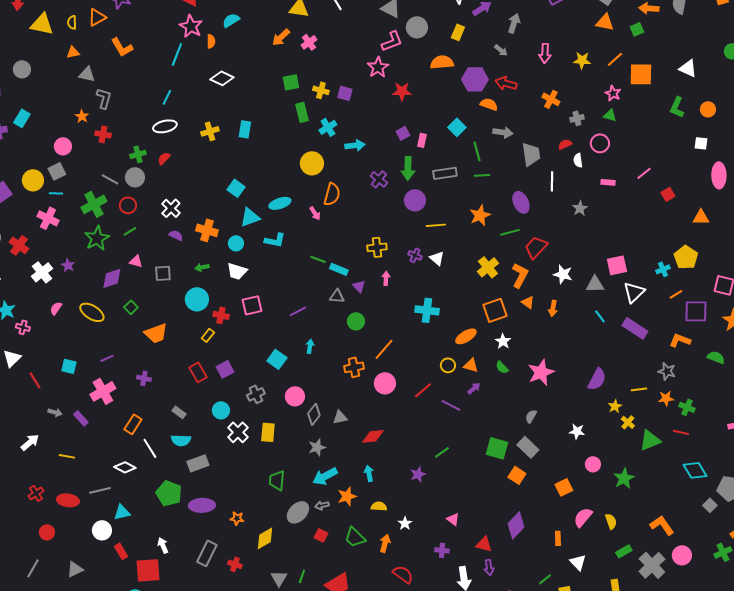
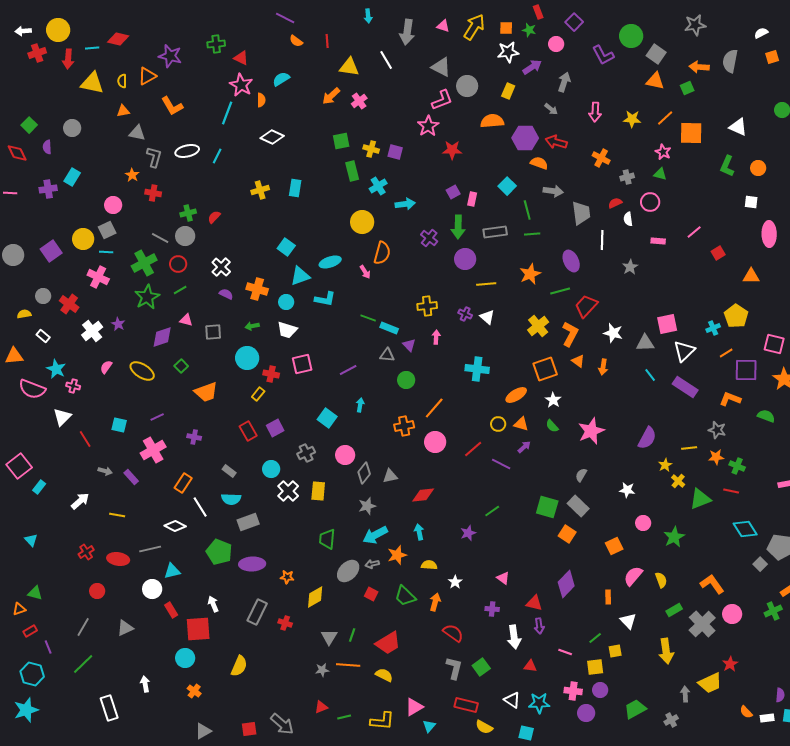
white ellipse: (165, 126) -> (187, 151), moved

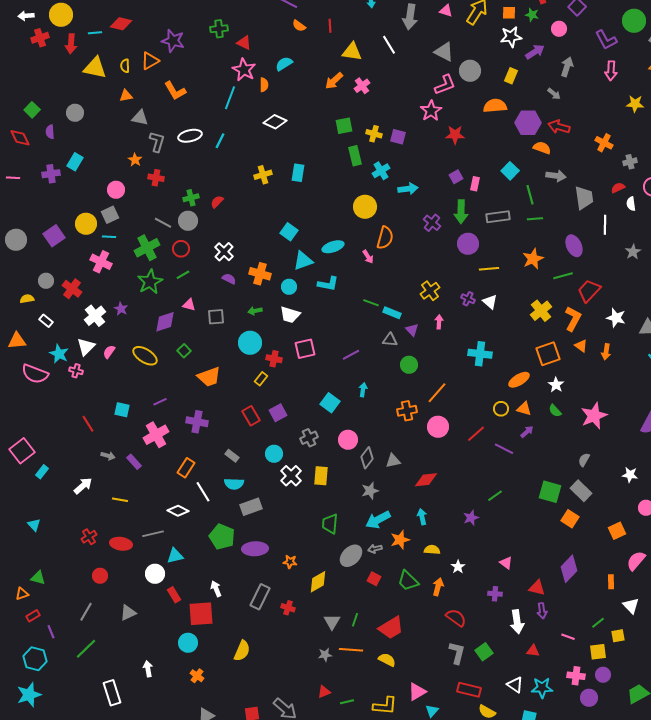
pink arrow: (595, 112) -> (611, 71), moved
yellow cross: (427, 306) -> (430, 291), turned -30
white triangle: (62, 417) -> (86, 347), moved
purple cross: (194, 437) -> (197, 422), size x1.5

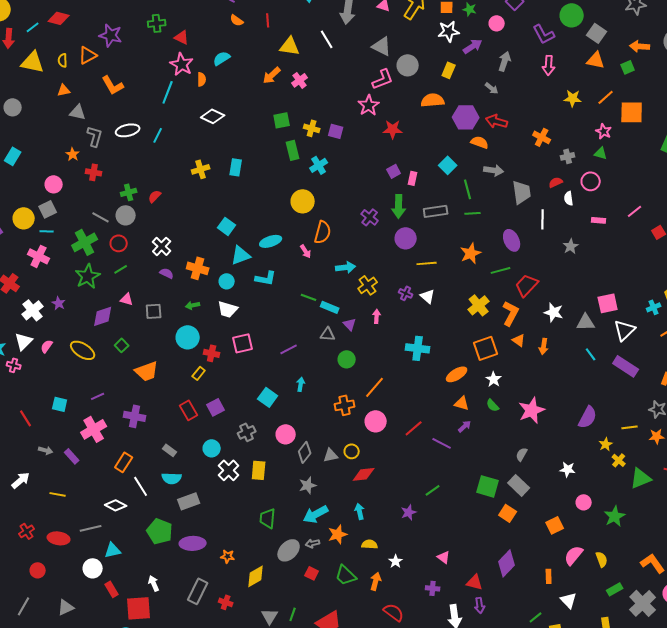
cyan line: (95, 33) -> (33, 27), turned -32
cyan arrow: (408, 189) -> (346, 267), moved
yellow circle: (501, 409) -> (352, 451), moved

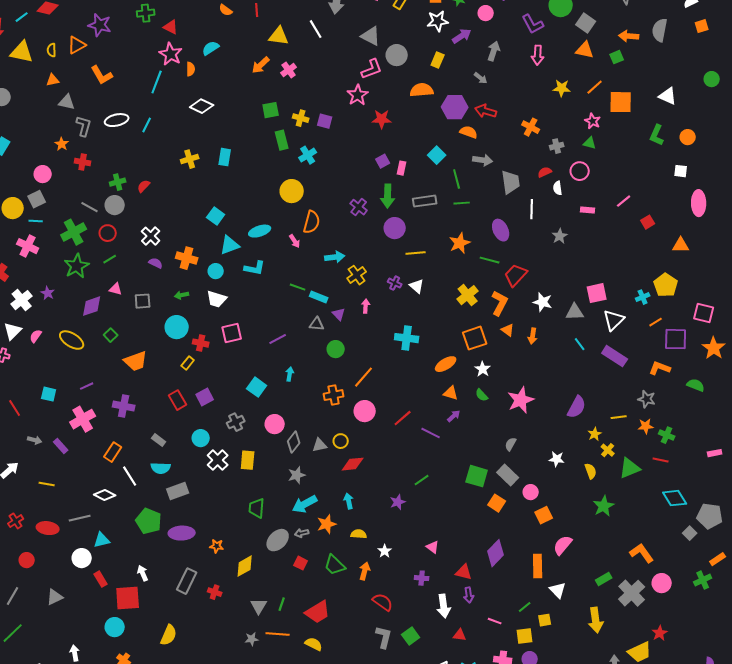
green line: (501, 270) -> (490, 260), turned 30
pink circle: (584, 502) -> (531, 492), moved
yellow semicircle: (602, 559) -> (591, 471), moved
orange rectangle: (549, 576) -> (538, 566), size x1.6

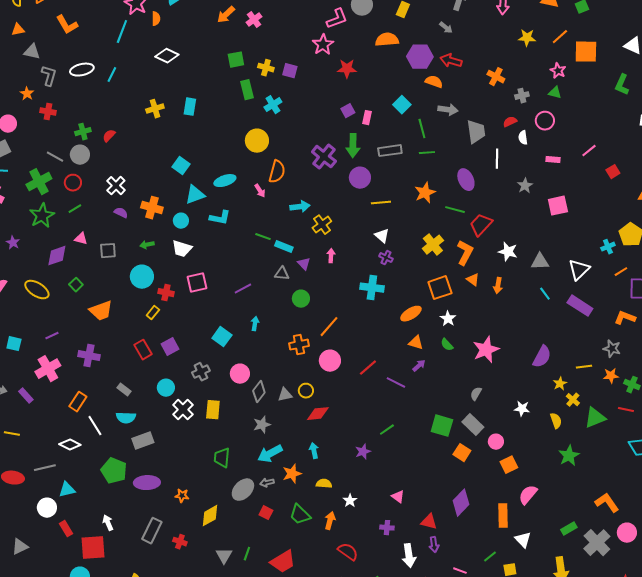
purple cross: (359, 207) -> (324, 157), size x1.4
purple cross: (395, 283) -> (386, 258), moved
pink square: (597, 293) -> (558, 206), moved

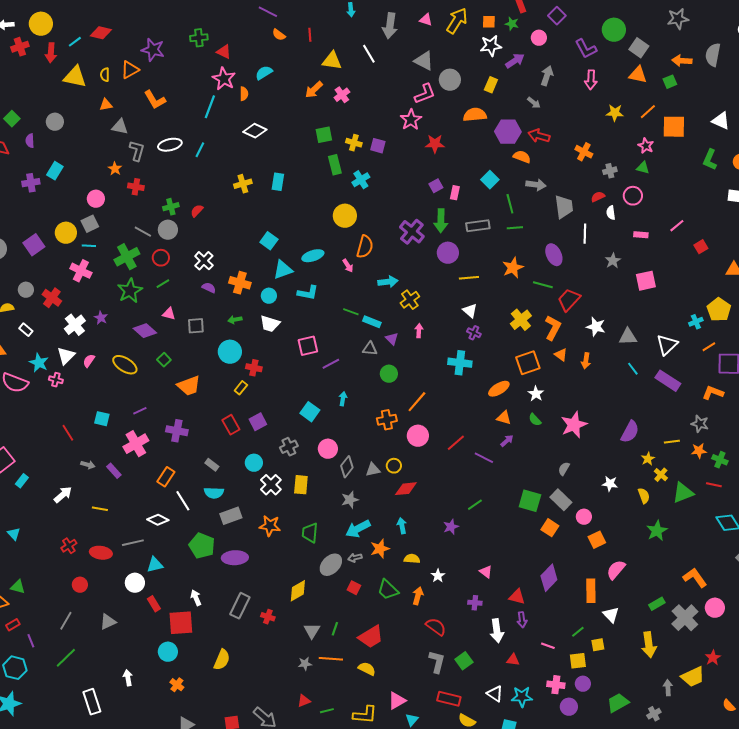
purple diamond: (57, 256) -> (145, 331), turned 60
pink square: (197, 283) -> (308, 346), moved
orange star: (182, 496) -> (270, 526), moved, size x1.5

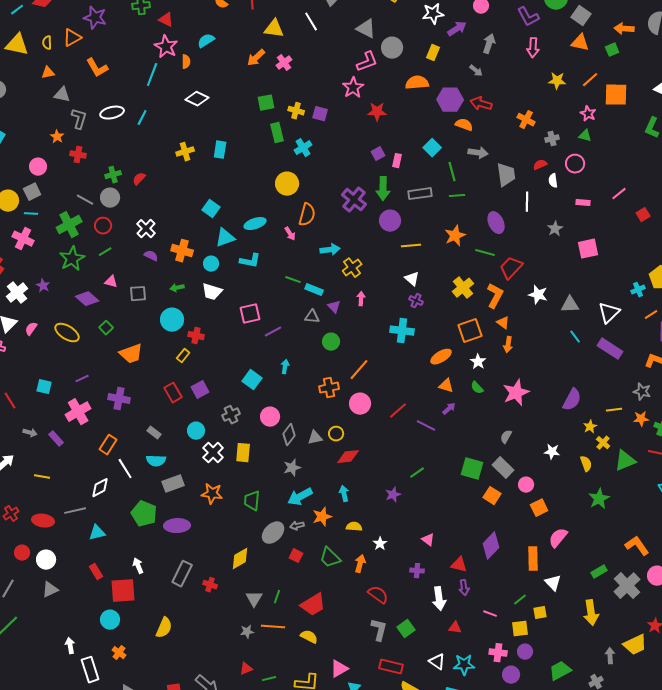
orange arrow: (586, 361) -> (508, 345), moved
white diamond: (158, 520) -> (100, 488), turned -55
white circle: (135, 583) -> (46, 560), moved
white rectangle: (92, 702) -> (90, 670), moved

